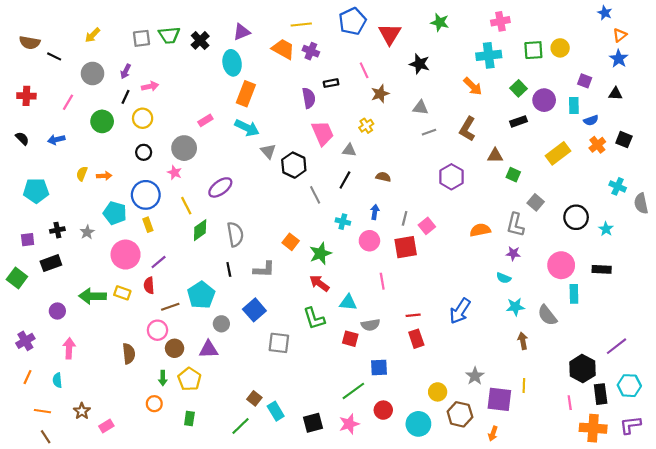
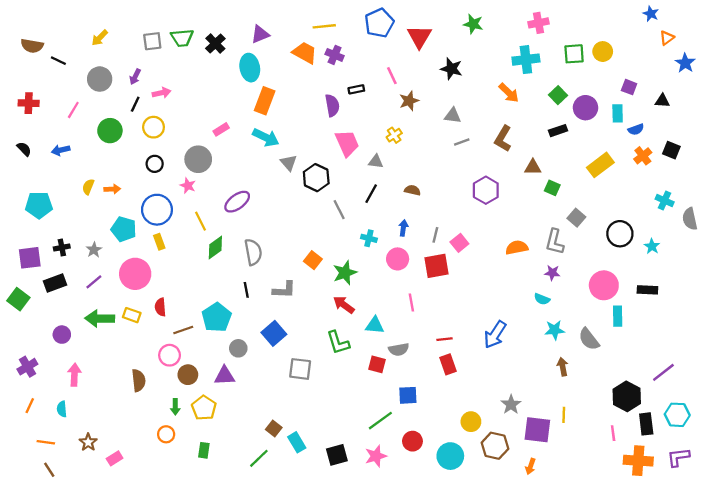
blue star: (619, 59) -> (685, 63), moved
purple square: (28, 240) -> (30, 258), size x1.5
purple line: (159, 262) -> (94, 282), moved

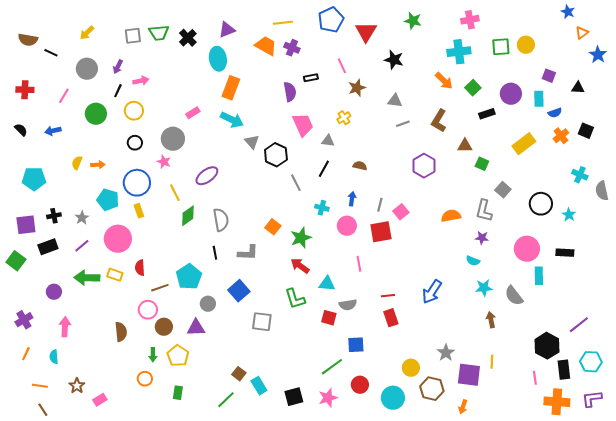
green square: (558, 95) -> (473, 88), moved

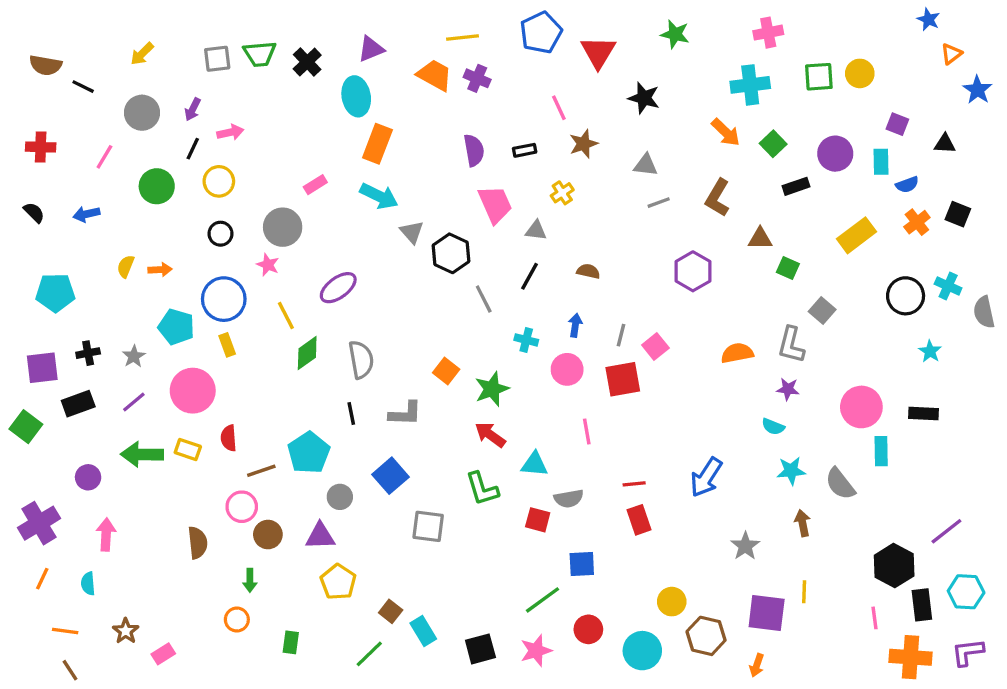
black rectangle: (311, 78) -> (525, 150), moved
black circle: (541, 204) -> (906, 296), moved
purple cross: (24, 320) -> (39, 523), size x1.4
gray star: (446, 353) -> (745, 546), moved
yellow pentagon: (178, 356) -> (338, 582), moved

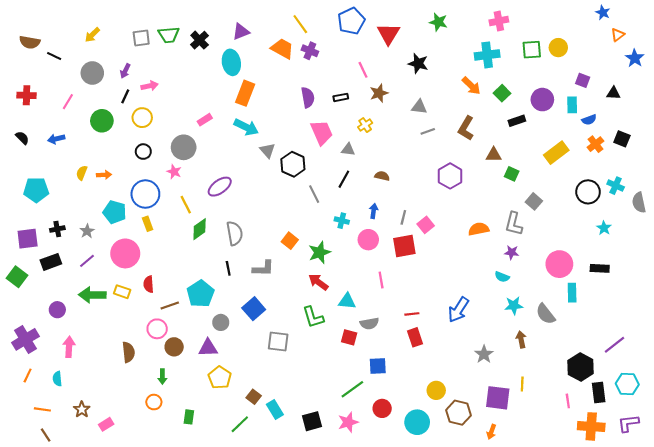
yellow line: (462, 37) -> (300, 24), turned 60

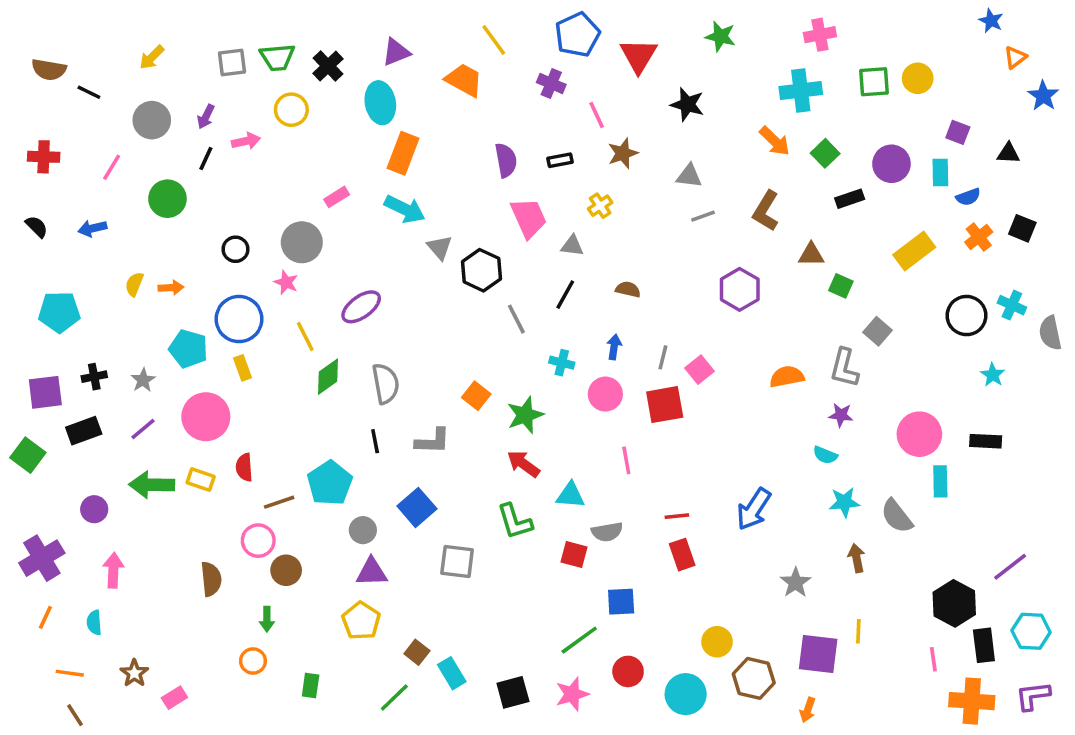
purple cross: (310, 51) -> (551, 84), moved
yellow circle: (142, 118) -> (291, 110), moved
purple triangle: (208, 348) -> (372, 572), moved

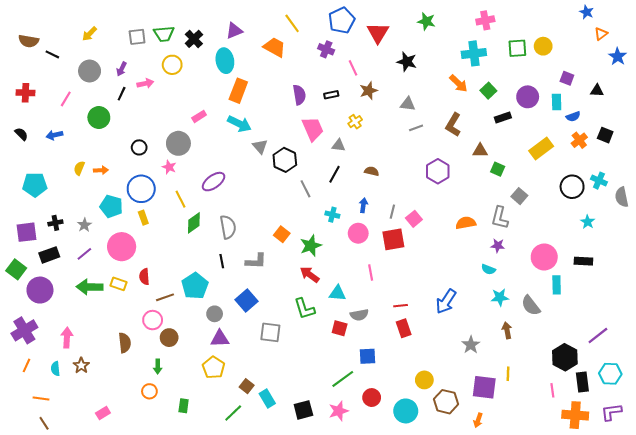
purple circle: (94, 509) -> (40, 290), moved, size x1.6
brown star: (134, 673) -> (81, 365), moved

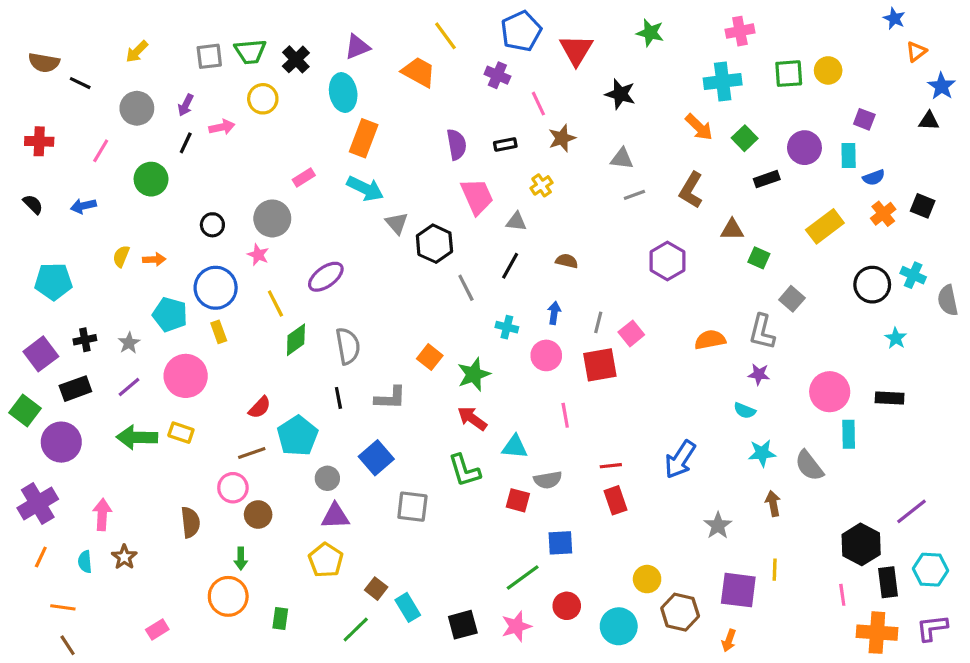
black triangle: (597, 91) -> (929, 121), moved
purple square: (27, 232) -> (41, 354), turned -30
red semicircle: (144, 277) -> (260, 407), moved, turned -133
orange circle: (149, 391) -> (228, 596), size x1.6

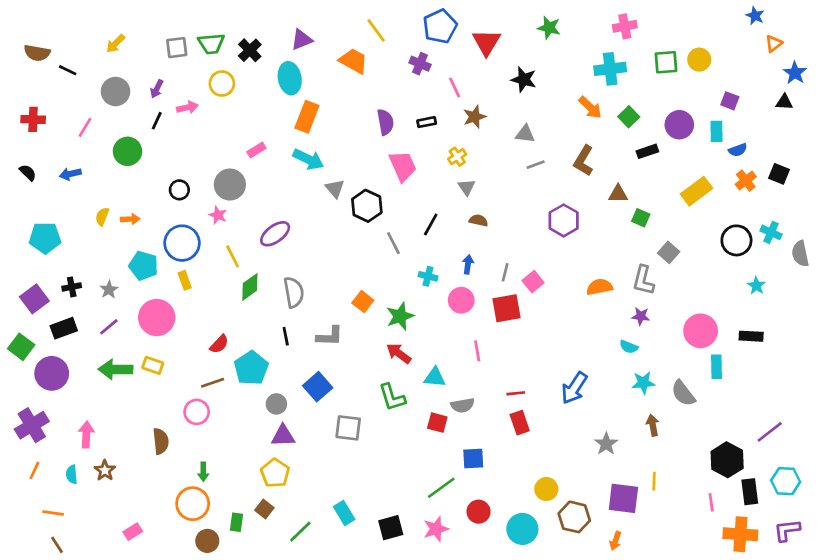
gray triangle: (516, 222) -> (467, 187), moved, turned 48
brown circle: (258, 515) -> (207, 541), moved
brown square: (376, 589) -> (264, 509), moved

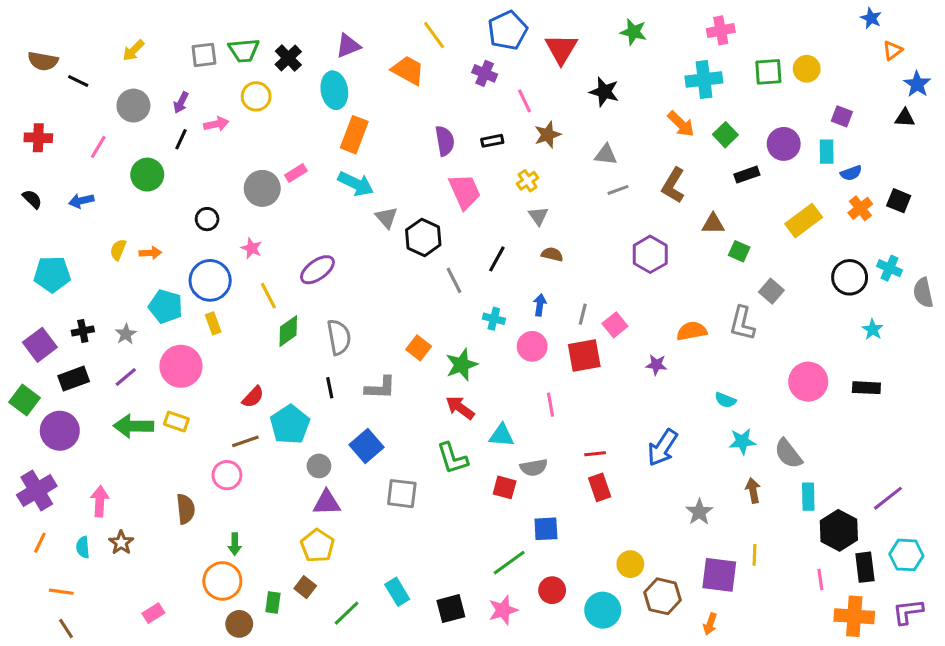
gray circle: (230, 185) -> (262, 188), moved
purple star: (641, 316) -> (656, 365), moved
cyan rectangle: (717, 367) -> (808, 497), moved

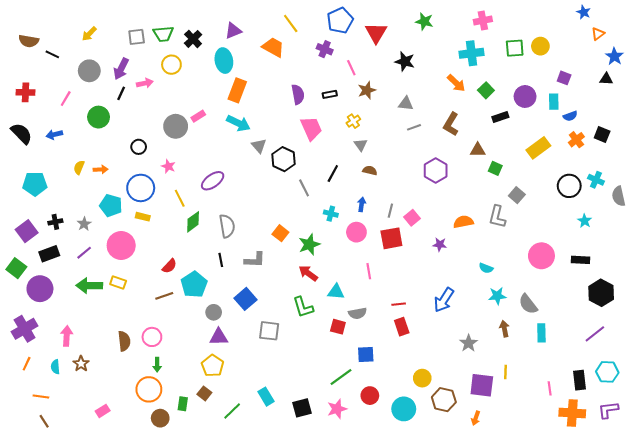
purple arrow: (181, 102) -> (121, 69), size x1.5
black semicircle: (32, 199) -> (21, 133), size x1.6
yellow rectangle: (213, 323) -> (143, 217), turned -56
pink circle: (227, 475) -> (152, 337), moved
black hexagon: (839, 530) -> (601, 293), moved

